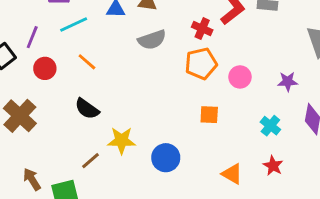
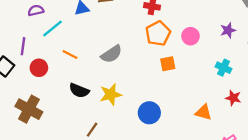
gray semicircle: (152, 40) -> (111, 54), moved
orange square: (209, 115) -> (168, 64), moved
yellow star: (122, 141) -> (111, 94), moved

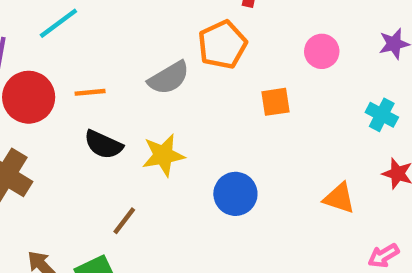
orange pentagon: (158, 33) -> (222, 45), moved
orange line: (70, 54) -> (90, 92), moved, turned -35
red circle: (39, 68) -> (29, 97), size x1.5

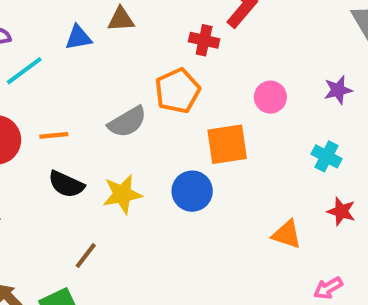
orange square: (275, 102) -> (227, 144), size x1.5
blue circle: (235, 194) -> (192, 191), moved

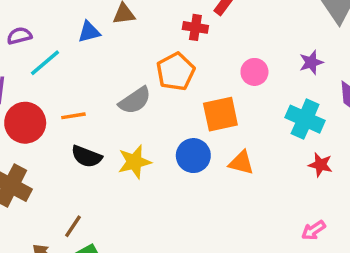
cyan cross: (327, 156) -> (305, 119), size x1.5
orange triangle: (287, 234) -> (241, 163), moved
brown line: (86, 255) -> (73, 226), moved

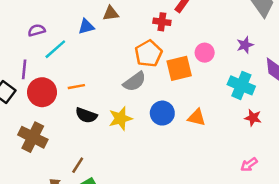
gray semicircle: (135, 100) -> (135, 82), moved
orange square: (220, 114) -> (179, 68), moved

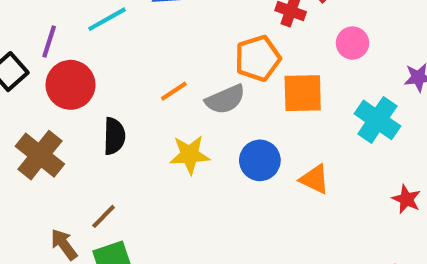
pink circle: (205, 53) -> (352, 43), moved
cyan cross: (241, 85) -> (377, 120), moved
orange line: (76, 87) -> (174, 91), moved, turned -35
black semicircle: (86, 115) -> (114, 136), moved, turned -120

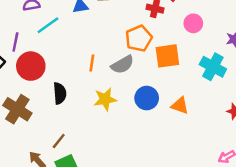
orange line: (174, 91) -> (92, 63), turned -42

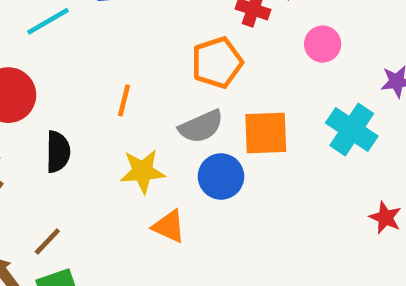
orange square: (167, 56) -> (266, 133), moved
gray semicircle: (122, 65) -> (201, 126), moved
orange triangle: (180, 106) -> (169, 226), moved

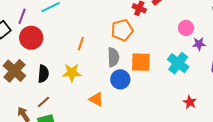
pink circle: (323, 44) -> (186, 28), moved
gray semicircle: (201, 126) -> (113, 57), turned -72
black semicircle: (58, 152) -> (43, 74), moved
yellow star: (142, 171) -> (72, 73), moved

